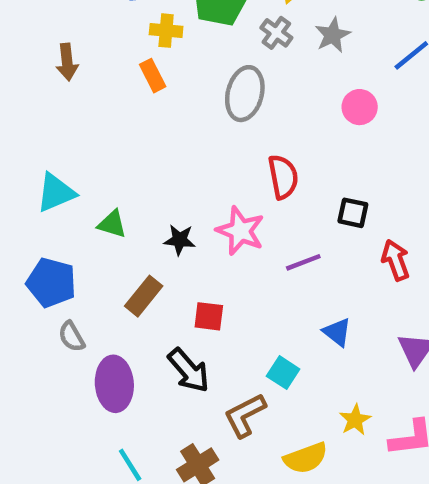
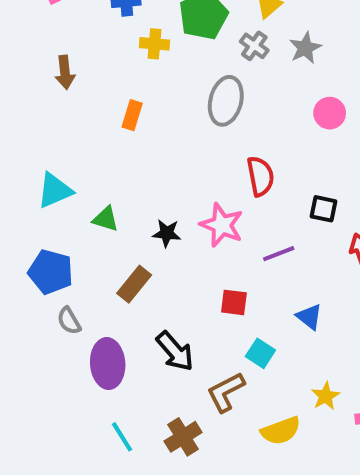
orange rectangle: (153, 76) -> (132, 115), moved, turned 44
red square: (209, 316) -> (234, 302), moved

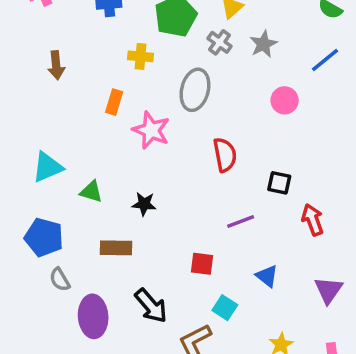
yellow cross: (155, 44) -> (141, 56), moved
pink star: (222, 225) -> (151, 130), moved
brown rectangle: (134, 284) -> (116, 248), turned 52

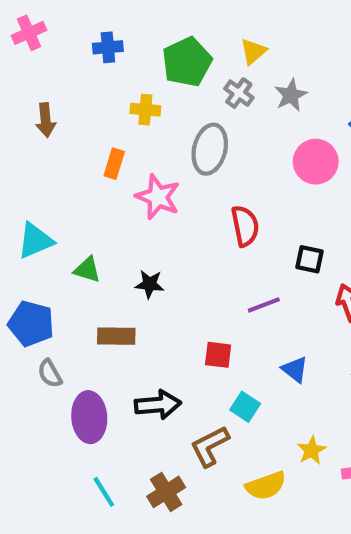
pink circle: (285, 100) -> (316, 162), size x1.4
black arrow: (151, 306) -> (158, 405), turned -54

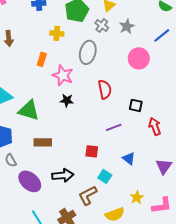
green triangle: (87, 270) -> (29, 110), size x1.6
black star: (150, 284) -> (67, 100), moved
purple ellipse: (89, 417) -> (30, 181), turned -45

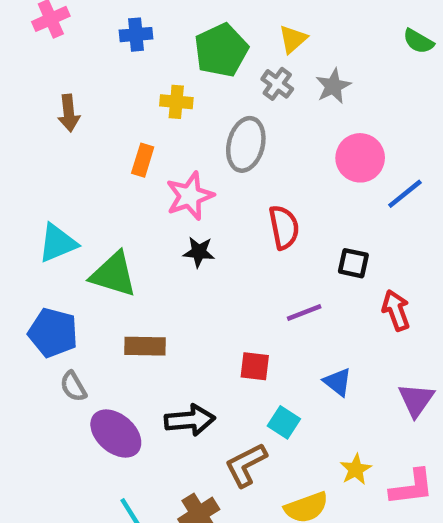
blue line: (162, 35) -> (405, 194), moved
pink star: (63, 75) -> (190, 196), turned 30

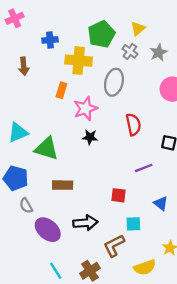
blue cross: (136, 35) -> (50, 40), moved
yellow cross: (176, 102) -> (79, 61), size x1.6
cyan square: (284, 422) -> (133, 224), turned -35

